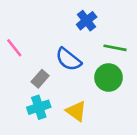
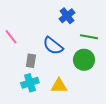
gray rectangle: (40, 79) -> (31, 61), turned -32
yellow triangle: (76, 111) -> (59, 86), turned -36

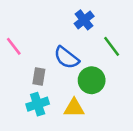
green line: (89, 37) -> (112, 46), turned 42
green circle: (84, 60) -> (92, 80), moved

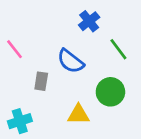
green circle: (92, 80) -> (110, 92), moved
cyan cross: (38, 104) -> (20, 121), moved

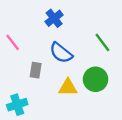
blue cross: (89, 21) -> (54, 18), moved
yellow triangle: (78, 114) -> (68, 87), moved

